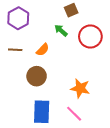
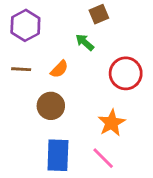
red circle: (90, 37) -> (126, 73), moved
orange star: (80, 88) -> (112, 123), turned 30

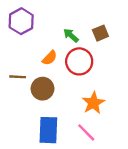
brown square: (99, 14) -> (100, 33), moved
brown line: (21, 69) -> (18, 77), moved
red circle: (126, 73) -> (79, 61), moved

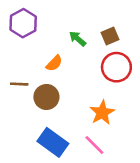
red circle: (79, 61) -> (116, 67), moved
blue rectangle: (48, 130) -> (53, 142), turned -56

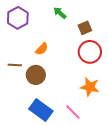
green arrow: (78, 39) -> (60, 13), moved
orange star: (102, 113) -> (90, 87), moved, turned -30

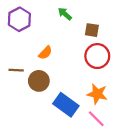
brown square: (85, 28) -> (92, 30), turned 32
blue rectangle: (41, 110) -> (66, 105), moved
pink line: (73, 112) -> (96, 119), moved

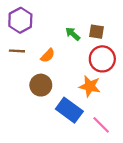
green arrow: (65, 14) -> (73, 34), moved
brown line: (16, 70) -> (17, 51), moved
orange star: (97, 94) -> (90, 86), moved

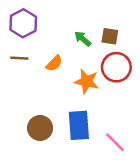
brown circle: (41, 85) -> (40, 128), moved
orange star: (90, 86) -> (87, 81), moved
blue rectangle: (69, 110) -> (79, 125), turned 50

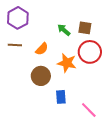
blue rectangle: (79, 125) -> (61, 97), size x0.6
brown circle: (40, 128) -> (41, 76), moved

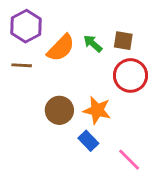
orange semicircle: (42, 49) -> (61, 48), moved, size x1.5
orange star: (67, 63) -> (97, 110), moved
blue rectangle: (61, 97) -> (88, 141), turned -40

